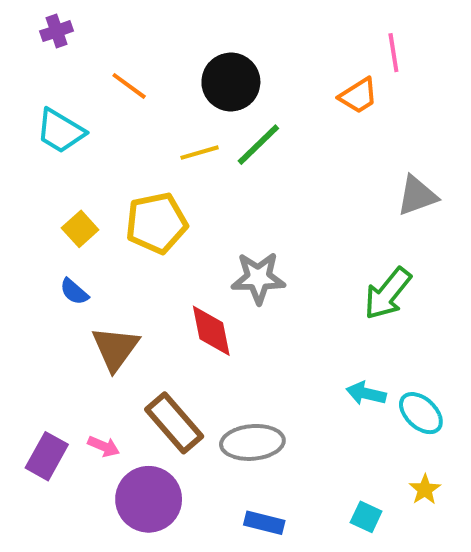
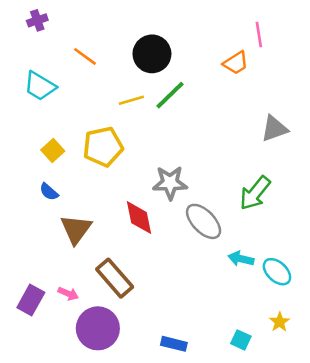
gray ellipse: (252, 442) -> (204, 221), moved, turned 51

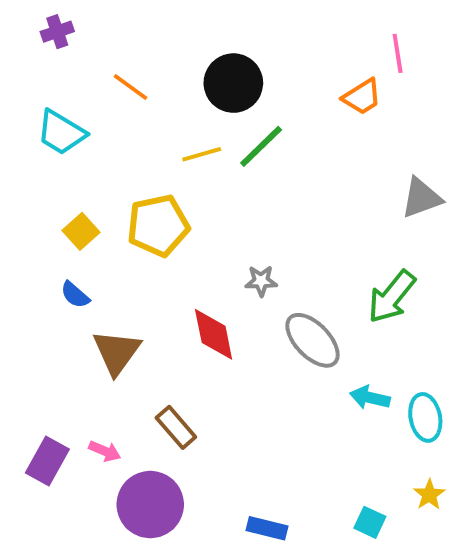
gray star: (170, 183) -> (261, 281), size x0.6
cyan ellipse: (277, 272) -> (425, 417), turned 36
brown rectangle: (115, 278) -> (176, 427), size x0.7

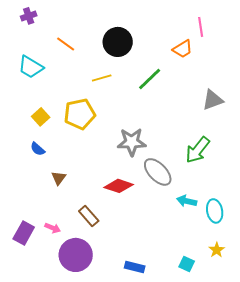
green line: (261, 146) -> (150, 79), moved
gray star: (261, 281) -> (132, 142), size x1.8
red diamond: (214, 334) -> (119, 186), moved, turned -60
brown triangle: (117, 352) -> (59, 178), size x0.6

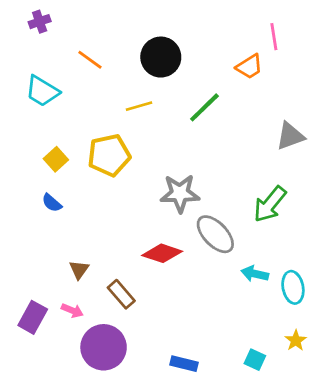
brown triangle: (59, 178) -> (79, 270), moved

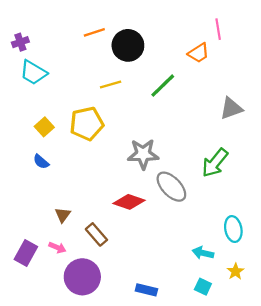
purple cross: (40, 22) -> (20, 42), moved
orange line: (90, 60) -> (94, 32), moved, turned -54
cyan arrow: (255, 274) -> (203, 253), moved

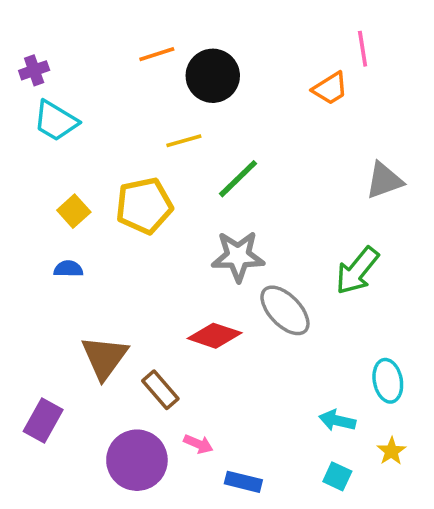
green line: (163, 86) -> (238, 179), moved
blue semicircle: (41, 162) -> (68, 269), turned 140
brown triangle: (63, 215) -> (104, 357), size x1.8
pink arrow: (57, 247) -> (198, 444), moved

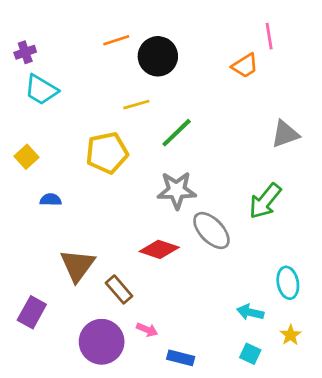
yellow square: (74, 211) -> (27, 157), moved

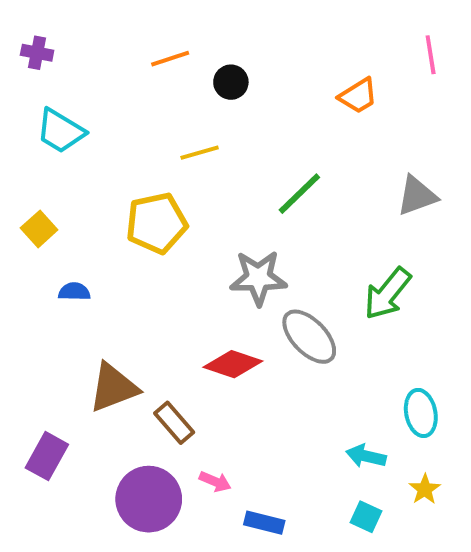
pink line: (269, 36) -> (431, 55), moved
purple cross: (25, 52) -> (37, 53), moved, turned 30
black circle: (158, 56) -> (231, 82), size x0.6
green line: (177, 133) -> (299, 194), moved
brown triangle: (77, 265) -> (113, 388), turned 33

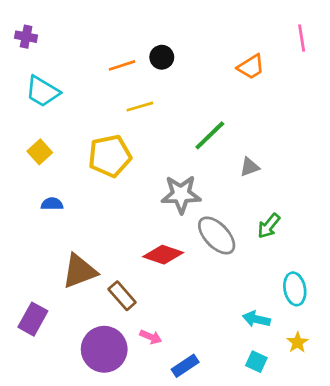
orange line: (170, 59) -> (122, 65), moved
gray triangle: (417, 196) -> (250, 167), moved, size x0.7
yellow square: (39, 229) -> (40, 152), moved
green arrow: (388, 294) -> (269, 226), moved, size x0.7
blue rectangle: (264, 523) -> (185, 366), turned -48

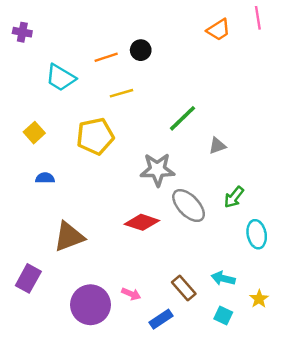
pink line: (302, 38) -> (258, 18), moved
orange trapezoid: (251, 67) -> (218, 30), moved
cyan trapezoid: (42, 91) -> (61, 78), moved
cyan ellipse: (295, 289) -> (257, 234), moved
brown rectangle: (122, 296) -> (184, 288), moved

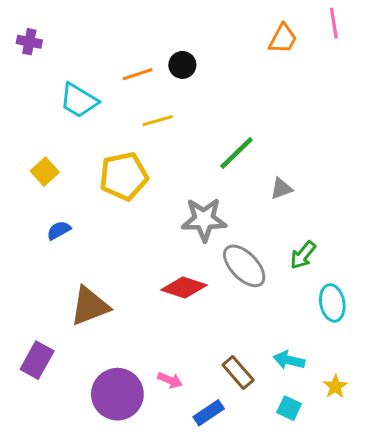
orange trapezoid: (218, 30) -> (283, 39), turned -30
blue semicircle: (45, 178) -> (59, 230), turned -30

